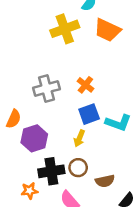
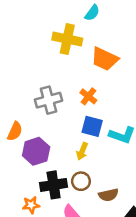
yellow cross: (65, 29) -> (67, 39), turned 32
orange trapezoid: (107, 30) -> (105, 59), moved
blue square: (89, 114) -> (92, 126), turned 35

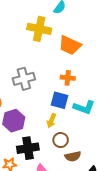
orange cross: (88, 96) -> (68, 78), moved, turned -32
brown circle: (81, 181) -> (61, 140), moved

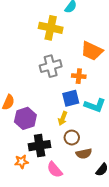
orange trapezoid: (70, 45) -> (92, 51), moved
gray cross: (24, 79) -> (51, 66), moved
blue square: (60, 100) -> (71, 98), turned -30

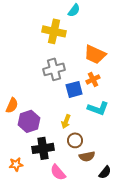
orange cross: (79, 76) -> (93, 79), moved, turned -32
blue square: (71, 98) -> (74, 89), moved
orange star: (21, 162) -> (16, 164), moved

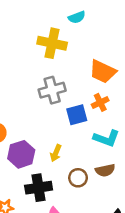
cyan semicircle: (74, 10) -> (77, 17), turned 32
yellow arrow: (66, 121) -> (56, 153), moved
brown semicircle: (87, 156) -> (105, 170), moved

